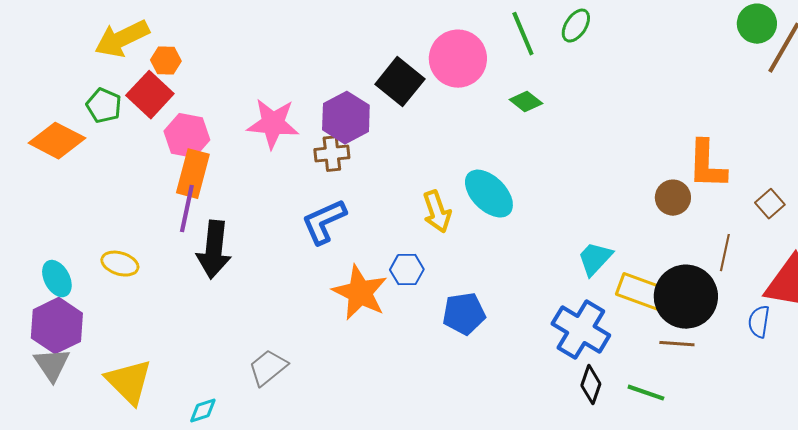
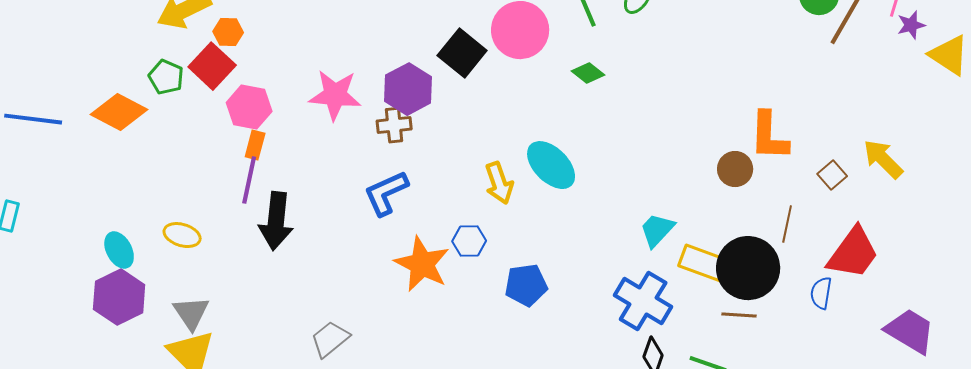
orange rectangle: (193, 174) -> (255, 145), size x0.6
gray triangle: (52, 365) -> (191, 313), moved

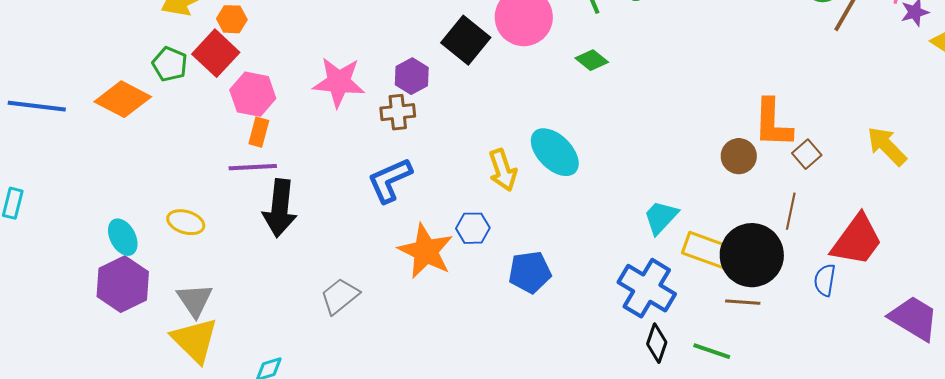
purple hexagon: (408, 89) -> (412, 76), size x0.7
brown square: (832, 175) -> (807, 154), moved
purple line: (249, 180) -> (253, 167), turned 75
gray trapezoid: (330, 339) -> (340, 296), moved

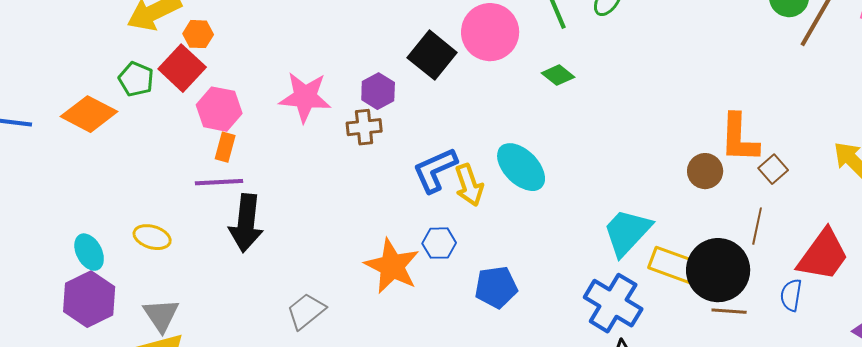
blue L-shape: (390, 180) -> (435, 170), moved
cyan trapezoid: (661, 217) -> (627, 232), size x1.4
brown line: (743, 302) -> (729, 311), moved

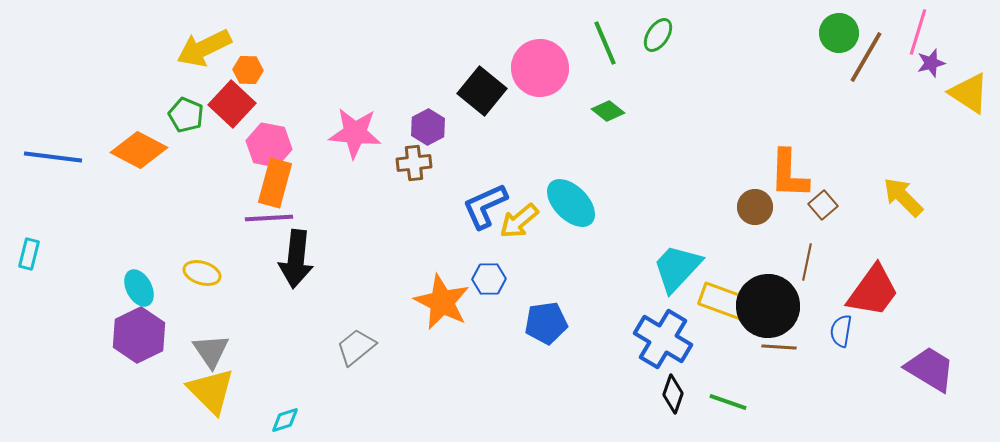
orange rectangle: (225, 147) -> (275, 183), size x1.6
yellow arrow: (469, 185) -> (519, 221), turned 69

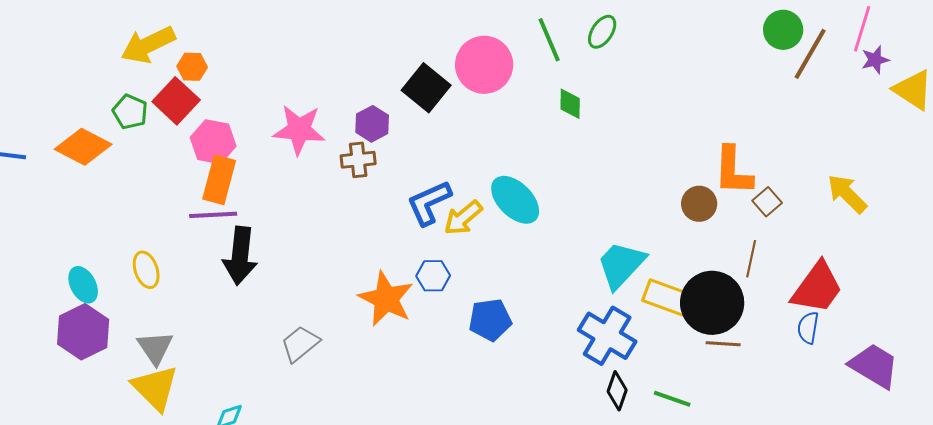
green diamond: (608, 111) -> (570, 104), moved, turned 52
yellow ellipse: (202, 273) -> (146, 270), turned 54
blue semicircle: (841, 331) -> (808, 328), moved

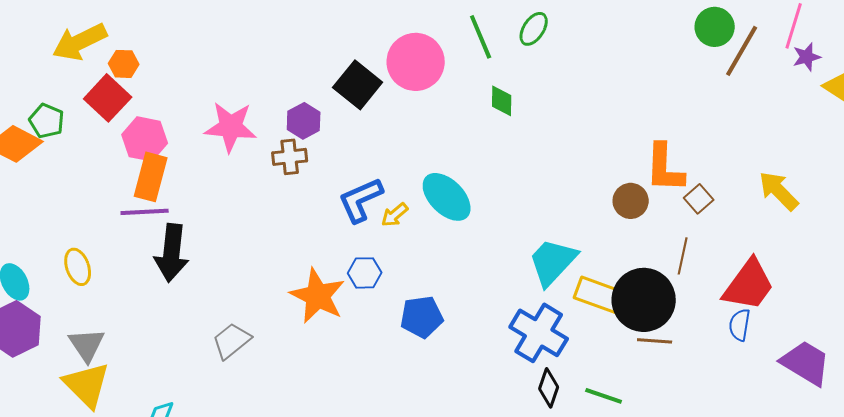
green pentagon: (130, 112) -> (47, 121), moved
yellow arrow: (463, 218) -> (395, 215), size x0.7

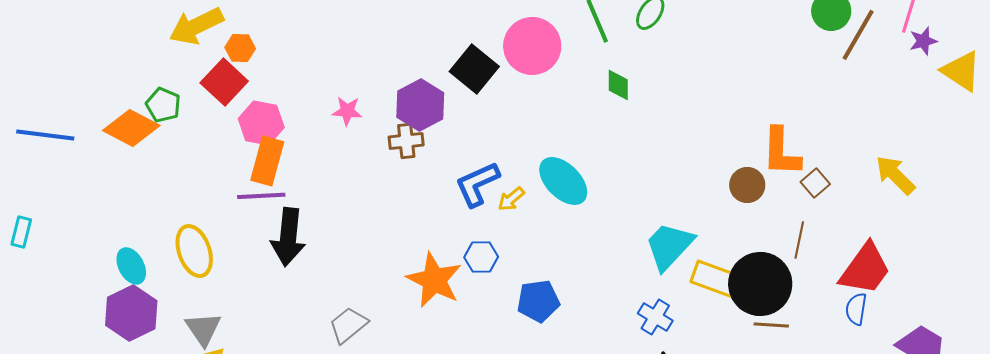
purple hexagon: (304, 121) -> (420, 105), size x1.4
pink star: (231, 127) -> (347, 111), size x0.6
yellow ellipse: (78, 267) -> (194, 251), size x1.4
blue cross: (539, 333) -> (655, 317), size x0.6

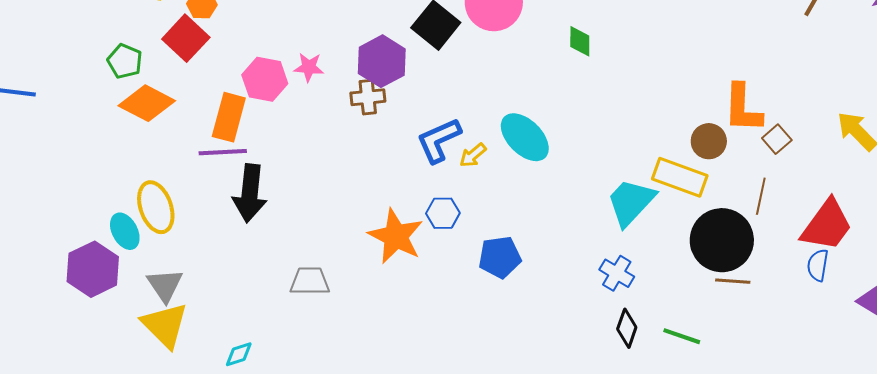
pink hexagon: (261, 123) -> (265, 79), moved
orange diamond: (131, 128) -> (147, 103), moved
cyan ellipse: (131, 266) -> (125, 231), moved
yellow rectangle: (718, 280) -> (680, 177), moved
gray trapezoid: (348, 325) -> (310, 281), turned 39

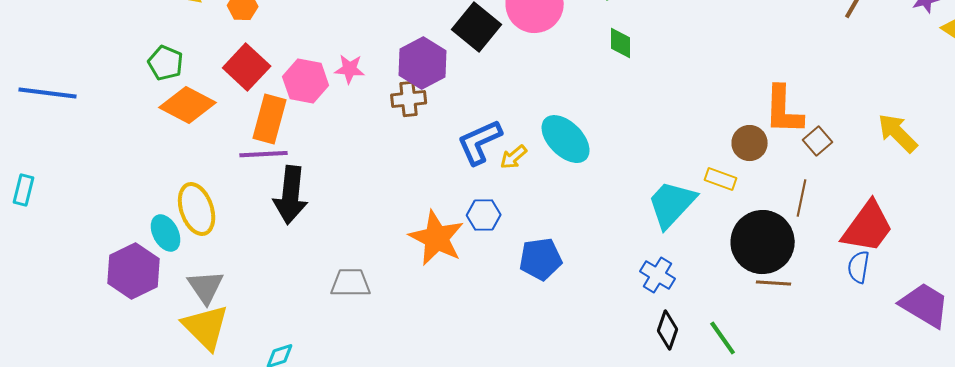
red square: (186, 38) -> (247, 67), moved
yellow rectangle: (680, 177) -> (721, 179), size x0.6
green line: (682, 336) -> (723, 338), turned 36

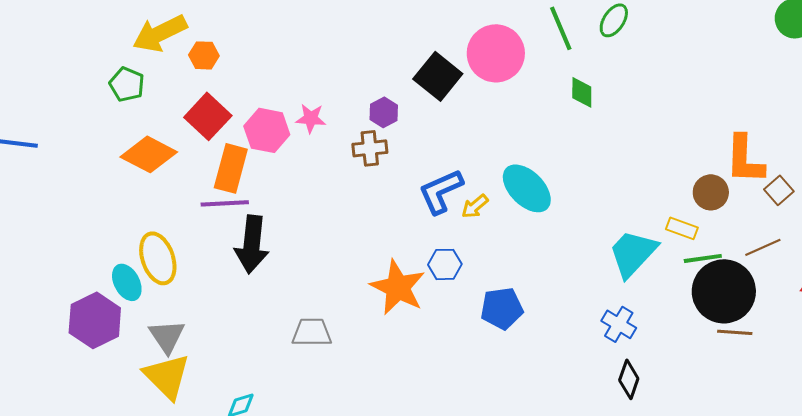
green pentagon: (166, 63) -> (127, 84), moved
purple hexagon: (423, 63) -> (384, 112), size x0.6
brown line: (802, 198) -> (763, 247), turned 54
green line: (723, 338) -> (703, 258), moved, turned -63

